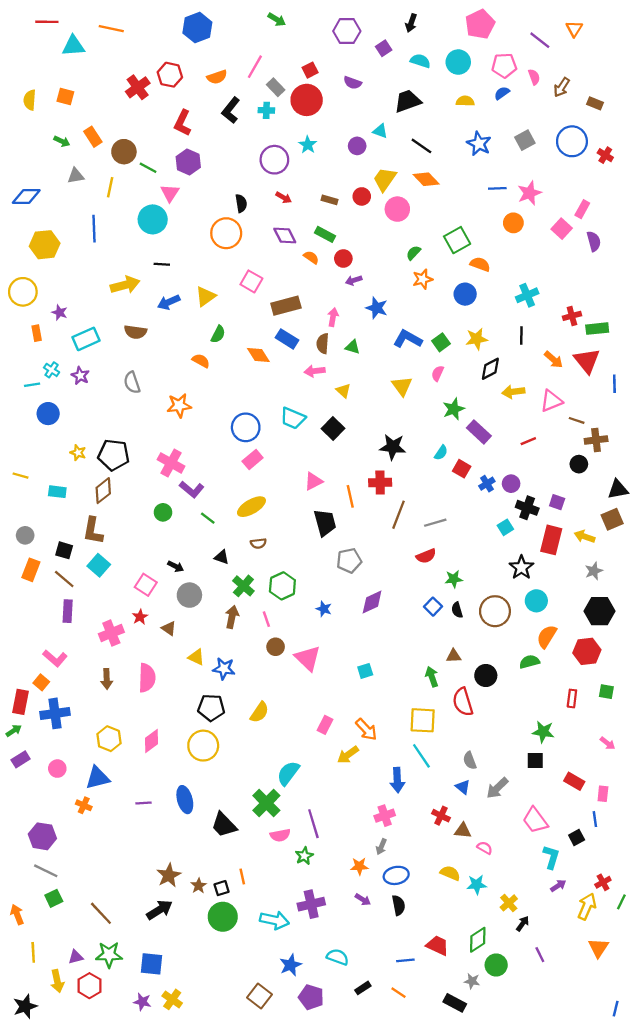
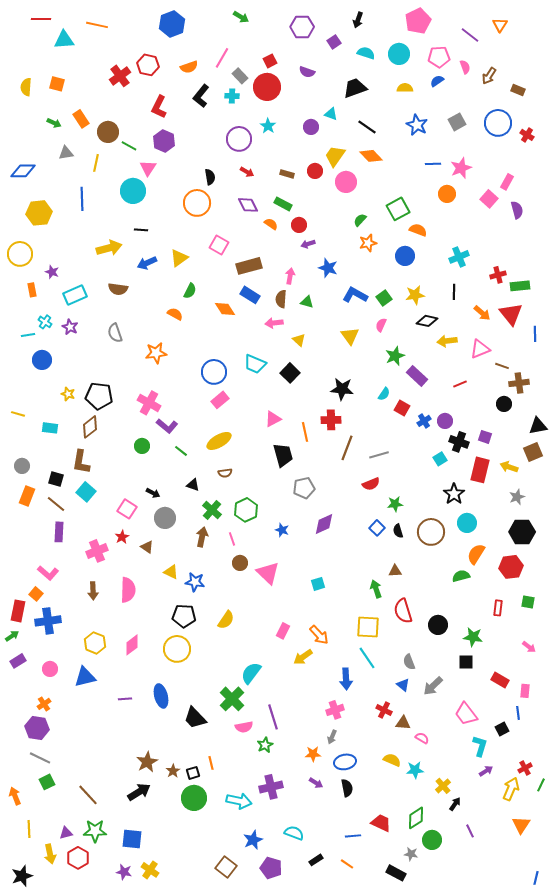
black diamond: (490, 369) -> (427, 321), turned 40
black circle: (486, 675) -> (438, 625), moved
orange cross: (84, 805) -> (44, 704), moved, turned 32

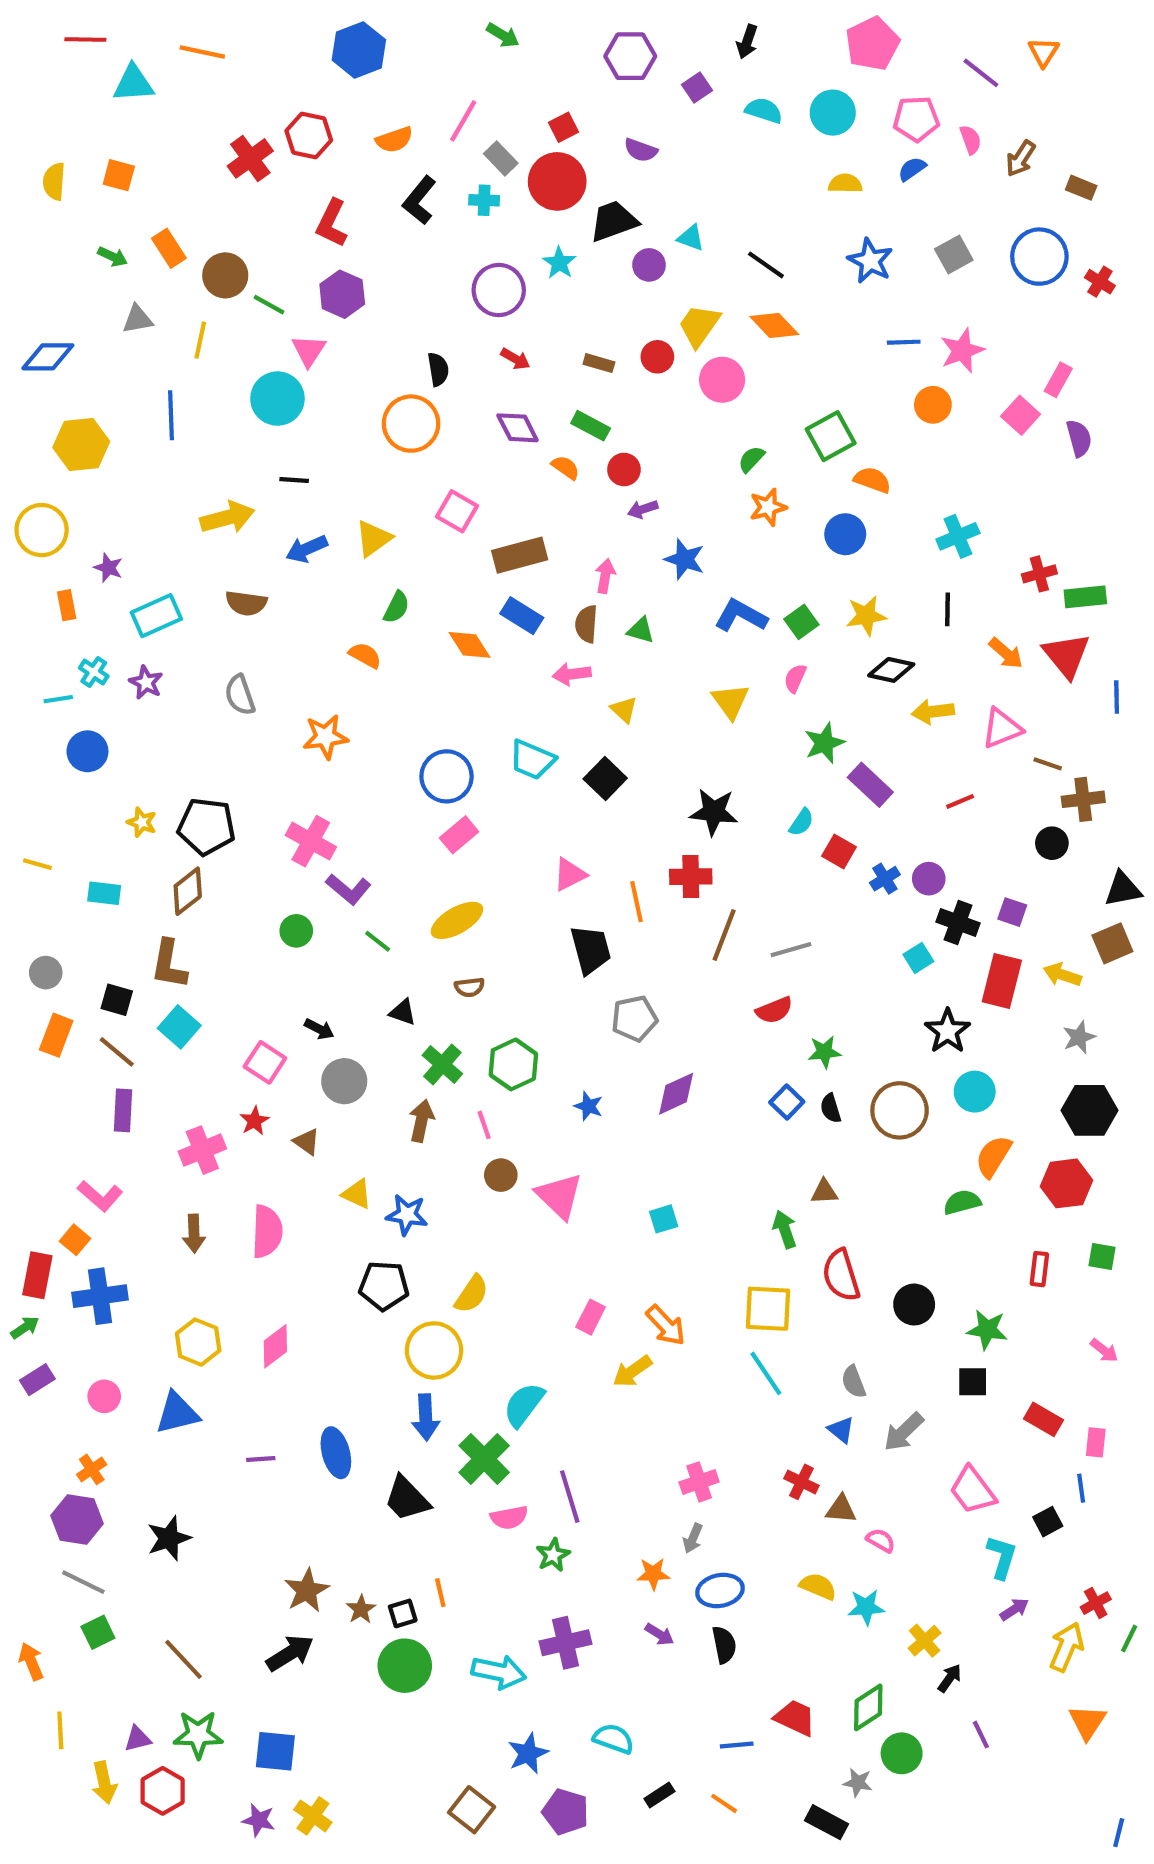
black trapezoid: (355, 88) -> (614, 221), moved
yellow circle: (177, 649) -> (434, 1350), moved
blue arrow: (346, 679) -> (426, 1417), moved
black star: (22, 876) -> (169, 1538), moved

